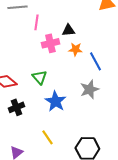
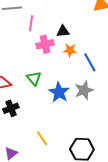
blue star: (55, 101) -> (59, 92), moved

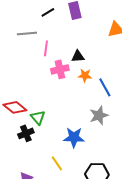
green triangle: (34, 78) -> (38, 117), moved
blue star: (59, 92) -> (74, 137), moved, turned -30

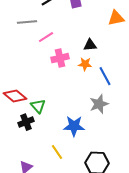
pink line: (46, 48) -> (46, 37), turned 49
black triangle: (78, 56) -> (90, 45), moved

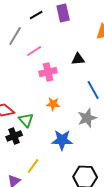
gray line: (27, 22) -> (15, 36), turned -54
orange star: (85, 64) -> (53, 104), moved
yellow line: (57, 152) -> (33, 166), moved, turned 70

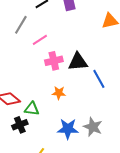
black triangle: (78, 59) -> (78, 62), moved, size x1.5
gray star: (87, 118) -> (93, 127), moved, turned -30
green triangle: (26, 120) -> (32, 109), turned -42

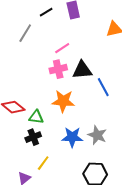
pink line: (40, 40) -> (62, 48), moved
orange star: (59, 93) -> (63, 101), size x1.6
black cross: (20, 125) -> (33, 137), moved

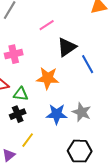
pink cross: (58, 69) -> (14, 54), moved
black triangle: (82, 70) -> (67, 47), turned -30

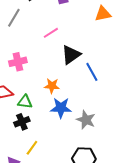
orange star: (48, 78) -> (52, 86), size x0.7
blue star: (57, 114) -> (61, 108), moved

